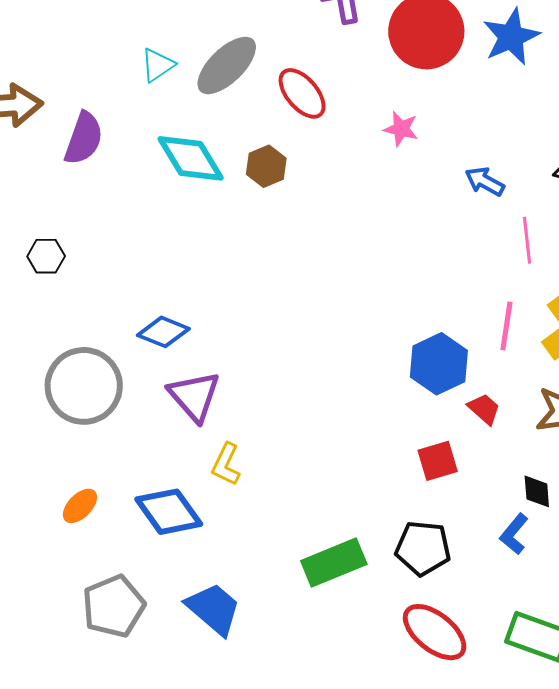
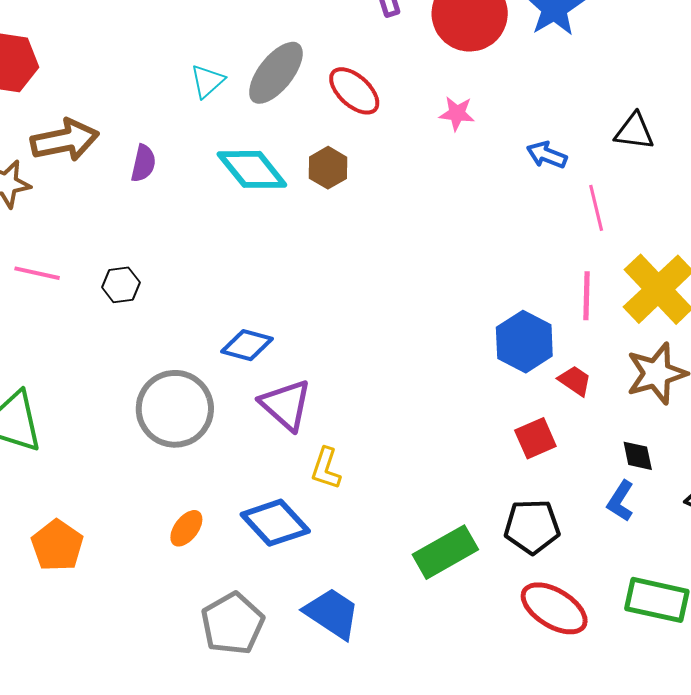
purple semicircle: (84, 138) -> (143, 163), size x0.7

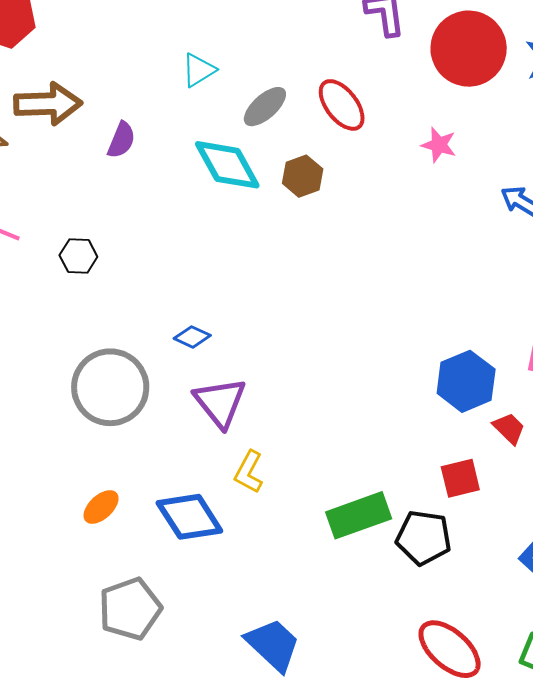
gray ellipse: (276, 73) -> (265, 107), moved, size x0.7
blue diamond: (247, 345) -> (192, 337), size x0.7
black pentagon: (532, 527) -> (424, 538), moved
green rectangle: (445, 552) -> (359, 515), moved
blue trapezoid: (332, 613) -> (273, 645), moved

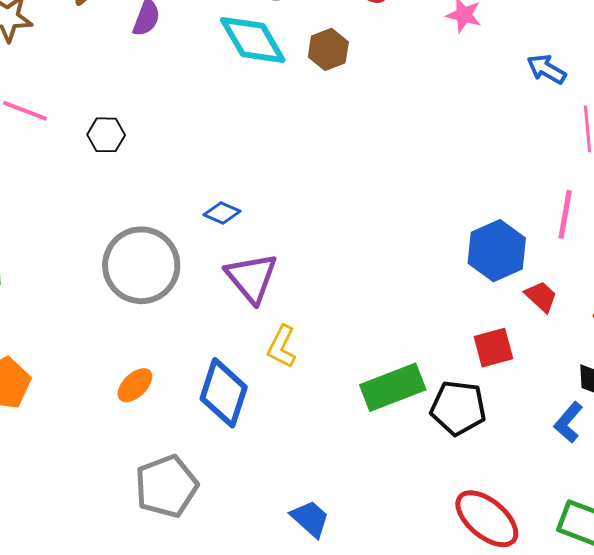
blue diamond: (189, 517) -> (224, 393), turned 52
blue trapezoid: (273, 645) -> (310, 519), size x0.7

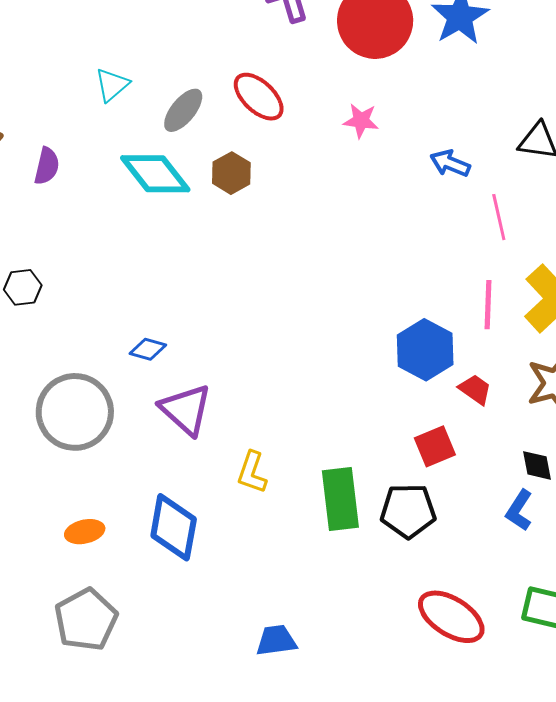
yellow L-shape: (282, 347) -> (252, 472), moved
orange ellipse: (135, 385) -> (85, 532), turned 39
green rectangle: (393, 387) -> (340, 499), turned -68
gray pentagon: (166, 486) -> (86, 620), moved
blue trapezoid: (310, 519) -> (276, 640), turned -42

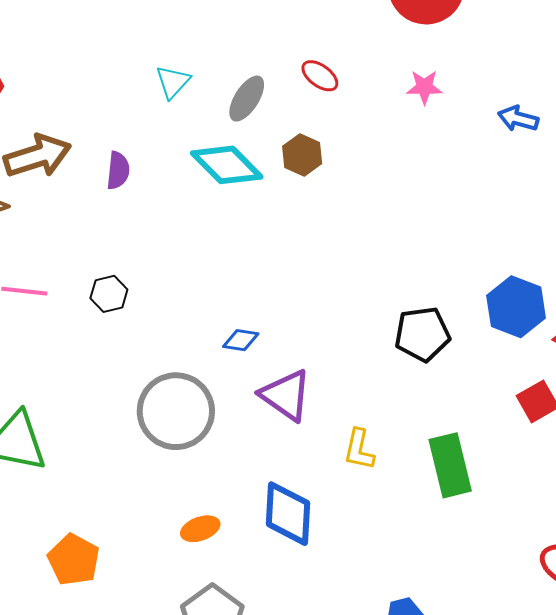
red ellipse: (259, 97) -> (320, 76), size x0.7
black pentagon: (408, 511) -> (422, 334), moved

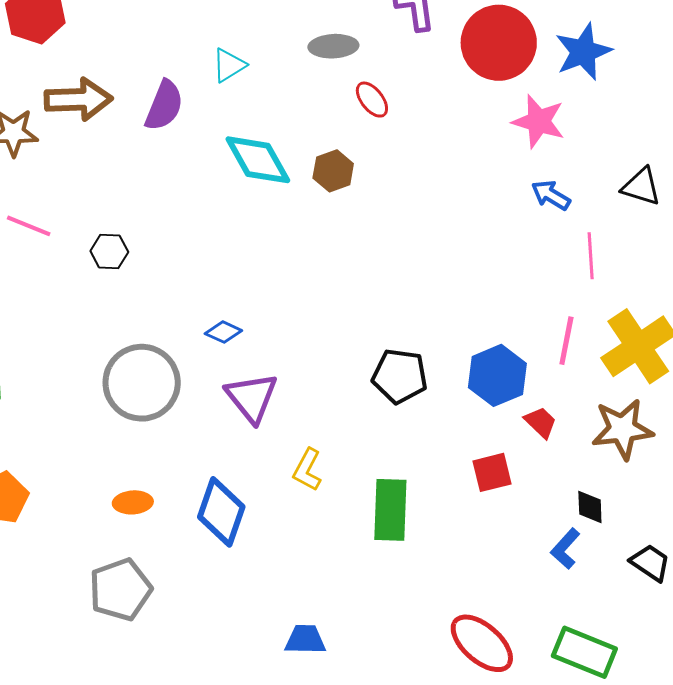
pink star: (424, 87) -> (539, 121), moved, size x1.5
gray ellipse: (247, 99) -> (333, 46), moved, turned 39
purple semicircle: (118, 170) -> (164, 106), moved, size x1.4

